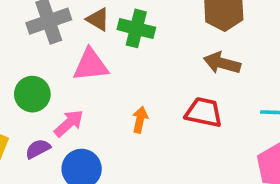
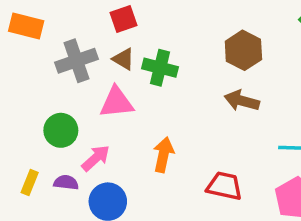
red trapezoid: (204, 112) -> (224, 186), moved
orange arrow: (140, 120) -> (163, 155), size x1.4
purple semicircle: (38, 149) -> (66, 182), turned 35

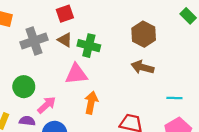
pink triangle: (117, 102) -> (76, 74), moved

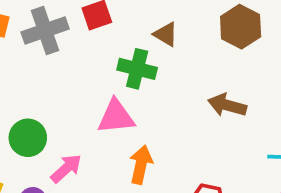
brown hexagon: (144, 34) -> (241, 27), moved
brown triangle: (65, 40) -> (166, 34), moved
gray cross: (34, 41) -> (45, 30), moved

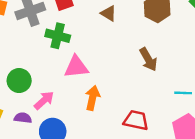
green cross: (137, 69) -> (58, 36), moved
brown arrow: (227, 105) -> (148, 59), turned -135

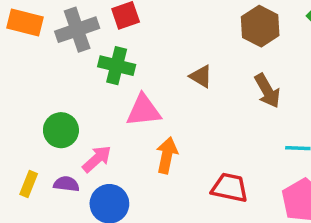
brown triangle: (109, 13) -> (201, 76), moved
brown arrow: (148, 59) -> (267, 91), moved

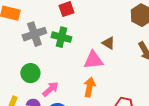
gray cross: (77, 30) -> (34, 34), moved
pink triangle: (144, 110) -> (93, 60), moved

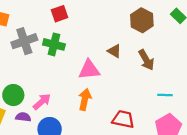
brown triangle: (108, 43) -> (114, 51), moved
green circle: (30, 73) -> (13, 95), moved

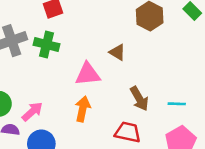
brown arrow: (146, 60) -> (139, 99), moved

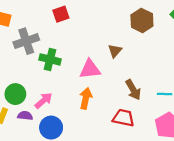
green cross: (46, 44) -> (50, 59), moved
brown triangle: (117, 52) -> (115, 51), turned 40

